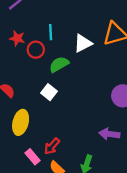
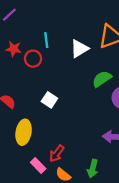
green semicircle: (59, 64) -> (102, 79), moved

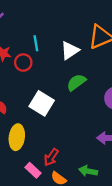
green semicircle: (102, 79) -> (76, 82), moved
white square: (49, 100) -> (42, 103), size x1.5
green arrow: (93, 169) -> (88, 171), turned 90

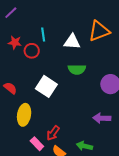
white triangle: (70, 50) -> (72, 42), turned 36
green semicircle: (76, 82) -> (77, 69), turned -144

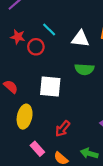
cyan line: (43, 35) -> (49, 30), turned -40
white square: (46, 86) -> (50, 87), turned -30
red arrow: (53, 133) -> (63, 129), moved

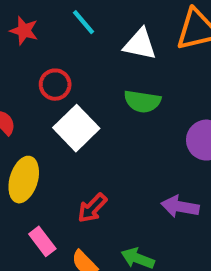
red circle: (36, 47) -> (55, 85), moved
white square: (50, 87) -> (76, 128), turned 35

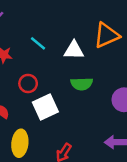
white square: (76, 128) -> (45, 107), turned 30

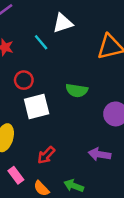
white triangle: (74, 50) -> (63, 23), moved, turned -30

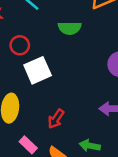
green semicircle: (77, 90) -> (70, 28), moved

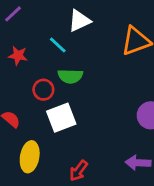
green semicircle: (70, 28) -> (70, 76), moved

